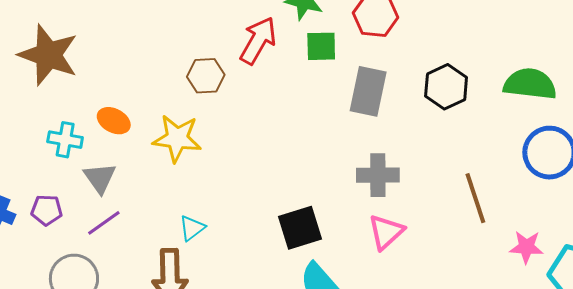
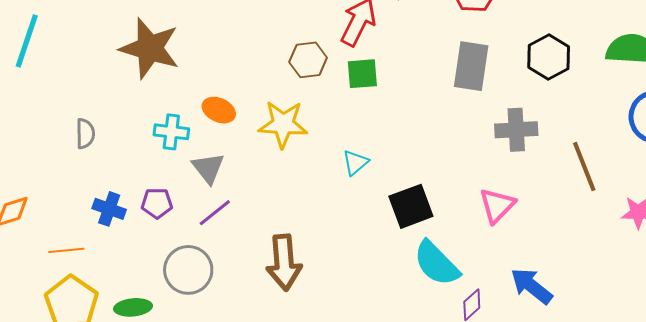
green square: (321, 46) -> (362, 74), moved
gray cross: (378, 175) -> (516, 130), moved
cyan triangle: (192, 228) -> (355, 162), moved

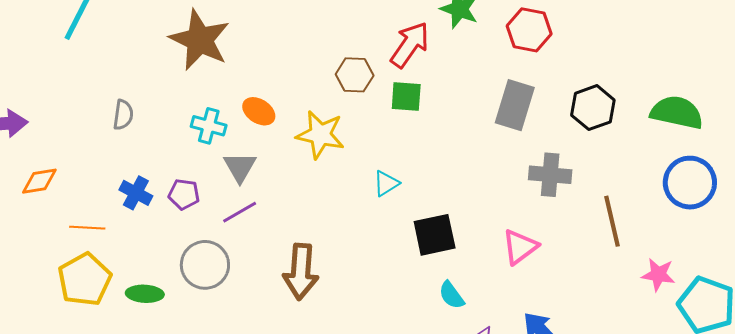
cyan semicircle: (436, 263) -> (451, 295), size x0.6

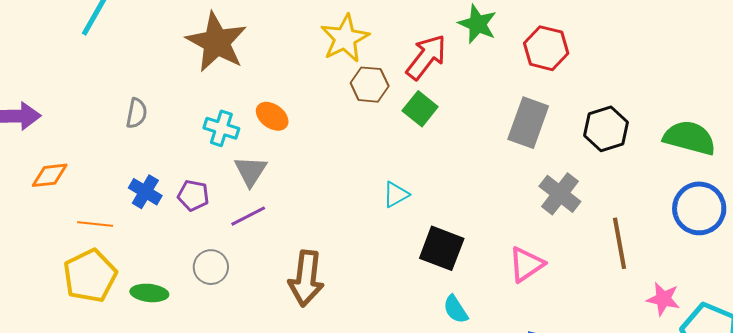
green square: (406, 97) -> (420, 109), turned 32
yellow star: (320, 135) -> (345, 38), moved, turned 30
gray cross: (550, 175) -> (560, 194), turned 30
black square: (435, 235) -> (442, 248), turned 30
gray circle: (205, 265) -> (211, 267), size x0.7

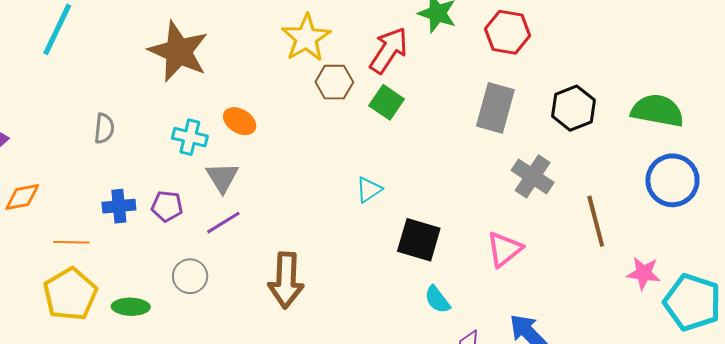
blue cross: (145, 192) -> (119, 206), turned -32

